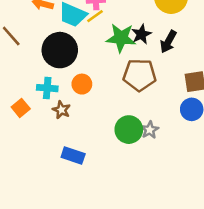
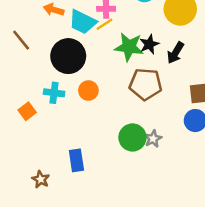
brown star: (61, 110) -> (41, 179), moved
blue rectangle: (73, 155) -> (76, 160), turned 60

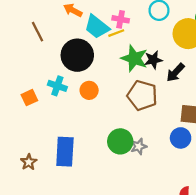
blue rectangle: (76, 160) -> (65, 152), size x1.4

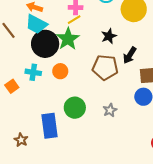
cyan trapezoid: (97, 27) -> (36, 24), moved
green star: (134, 58) -> (68, 39), moved, turned 30
black arrow: (175, 73) -> (130, 55), moved
green circle: (120, 141) -> (75, 108), moved

